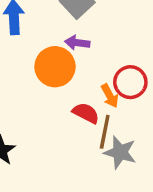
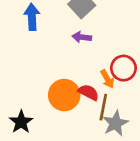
orange circle: (55, 67) -> (64, 95), moved
gray star: (120, 152) -> (115, 123), turned 30

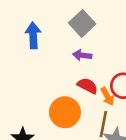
red semicircle: (88, 92) -> (87, 86), moved

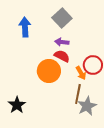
red semicircle: (87, 86) -> (62, 56), moved
orange circle: (65, 112) -> (49, 71), moved

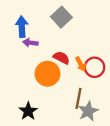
purple arrow: (62, 42) -> (30, 43), moved
orange arrow: (81, 73) -> (81, 64), moved
black star: (17, 105) -> (28, 111), moved

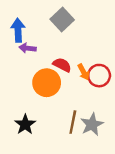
brown line: (79, 98) -> (73, 122), moved

